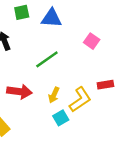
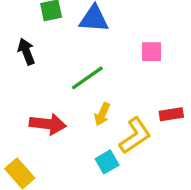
pink square: (92, 41) -> (152, 52), turned -35
yellow arrow: (54, 95) -> (102, 114), moved

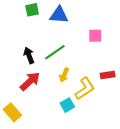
black arrow: (26, 52) -> (29, 55), moved
red arrow: (48, 124) -> (30, 81), turned -50

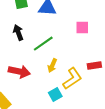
black arrow: (29, 55) -> (18, 33), moved
red arrow: (30, 81) -> (19, 72), turned 55

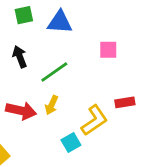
yellow arrow: (52, 66) -> (52, 105), moved

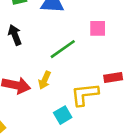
green line: (54, 72) -> (63, 49), moved
yellow L-shape: (94, 120) -> (85, 94), turned -152

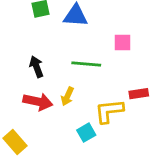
black arrow: (15, 35) -> (36, 67), moved
green line: (63, 49) -> (86, 64), turned 40

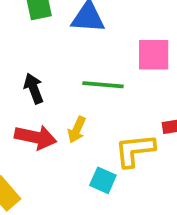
pink square: (123, 42) -> (154, 55), size x1.4
cyan square: (86, 133) -> (103, 180), turned -36

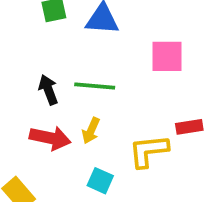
green line: (103, 85) -> (95, 86), moved
cyan square: (103, 180) -> (100, 181), moved

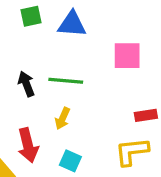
red arrow: (50, 138) -> (28, 145), moved, turned 64
yellow L-shape: (148, 151) -> (132, 152), moved

